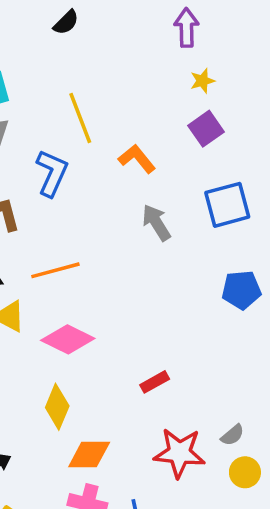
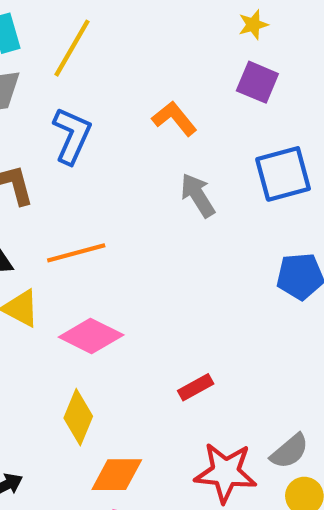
yellow line: (80, 118) -> (72, 48), moved, turned 51
purple square: (206, 129) -> (257, 82), turned -32
gray semicircle: (233, 435) -> (289, 451), size x1.4

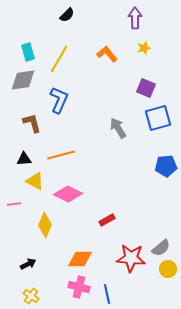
purple square: (257, 82) -> (146, 88), moved
orange L-shape: (174, 118) -> (107, 54), moved
red rectangle: (196, 387) -> (107, 220), moved
yellow diamond: (78, 417) -> (45, 225), moved

